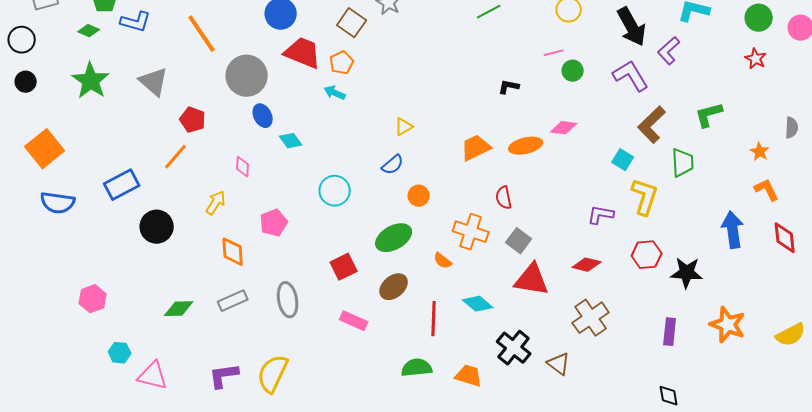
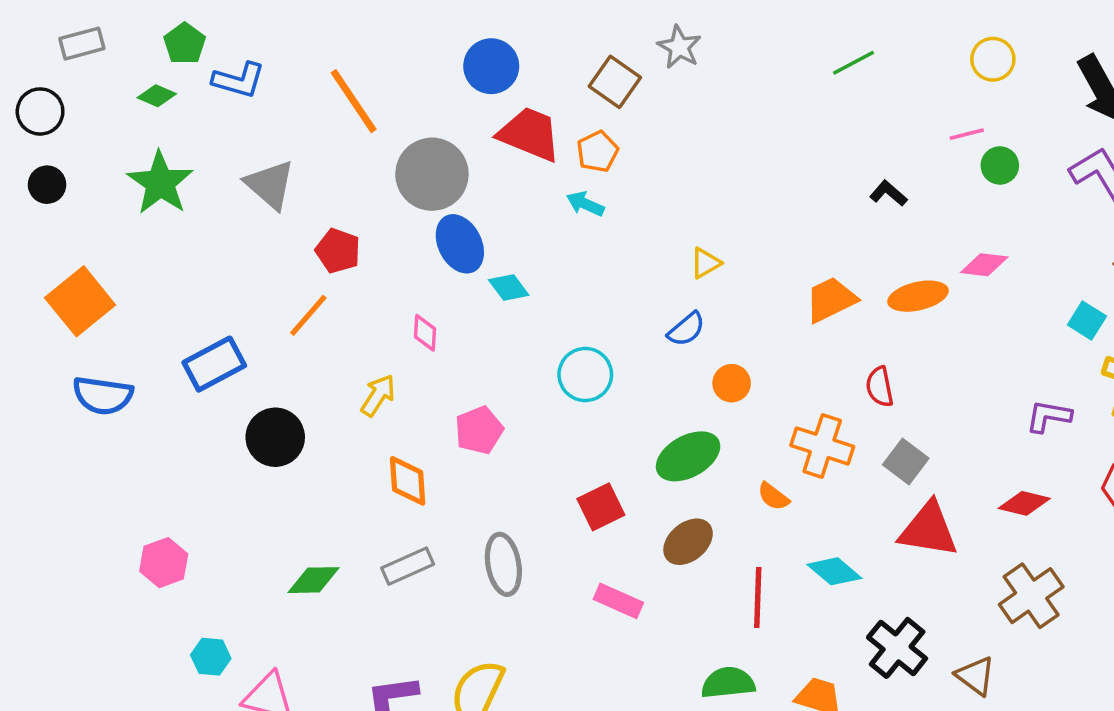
black L-shape: (509, 87) -> (888, 193), turned 30
blue ellipse: (263, 116) -> (460, 244), size x1.4

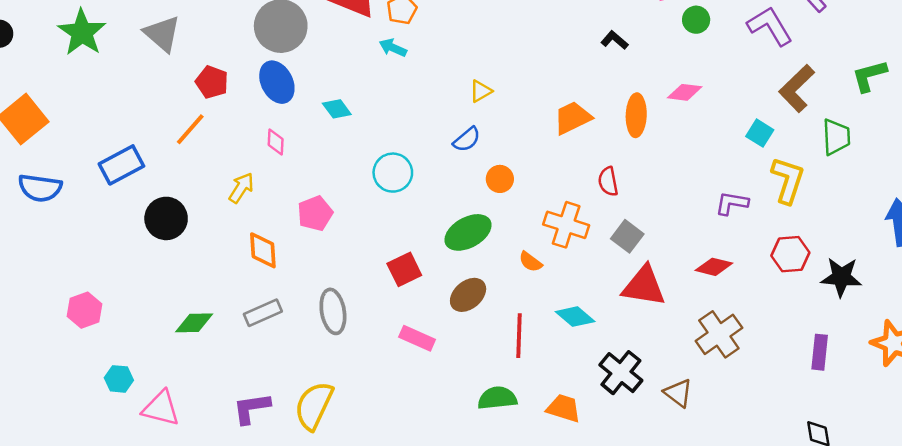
blue ellipse: (460, 244) -> (277, 82), moved
orange ellipse: (918, 296) -> (636, 115), turned -75

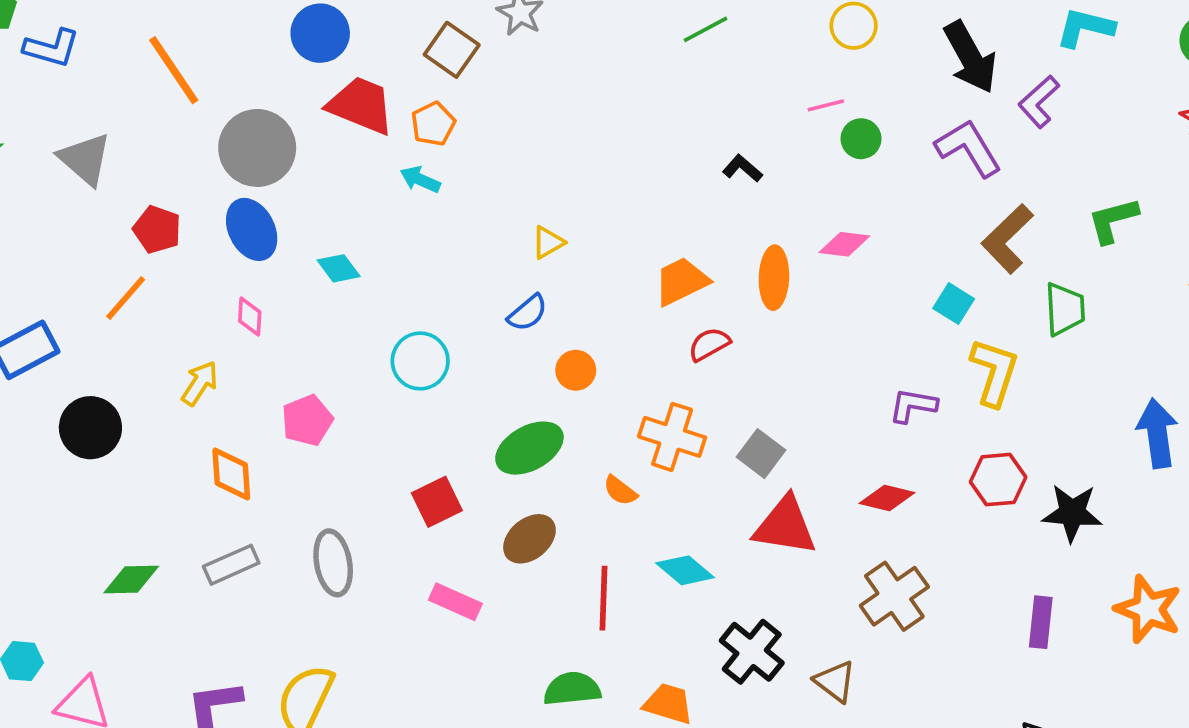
red semicircle: (608, 181) -> (709, 344), moved, turned 72

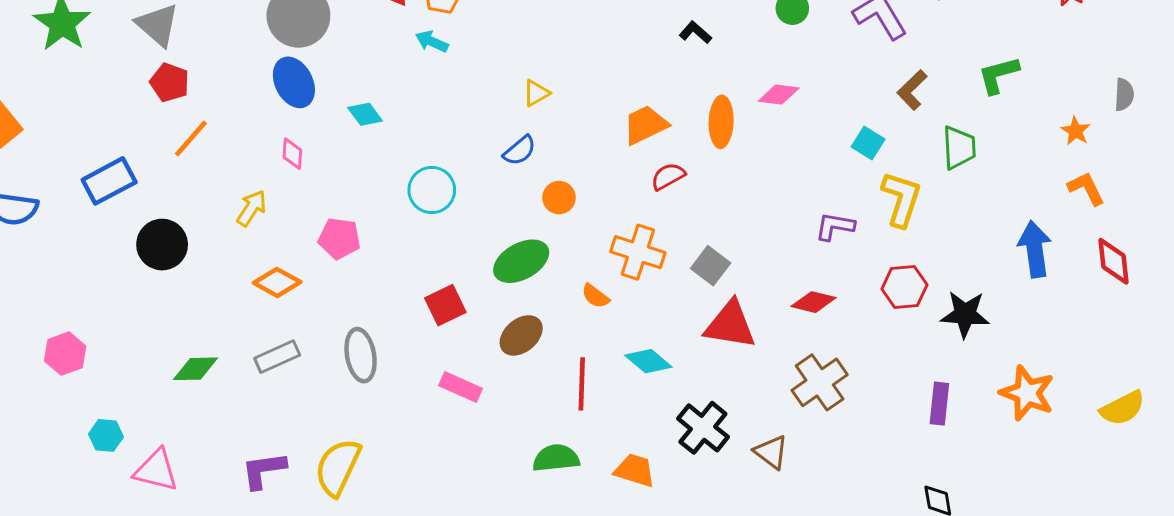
red pentagon: (157, 229) -> (170, 82), moved
brown L-shape: (1007, 239) -> (912, 90), size x0.7
pink pentagon: (307, 420) -> (339, 238), turned 30
orange diamond: (231, 474) -> (277, 282), turned -57

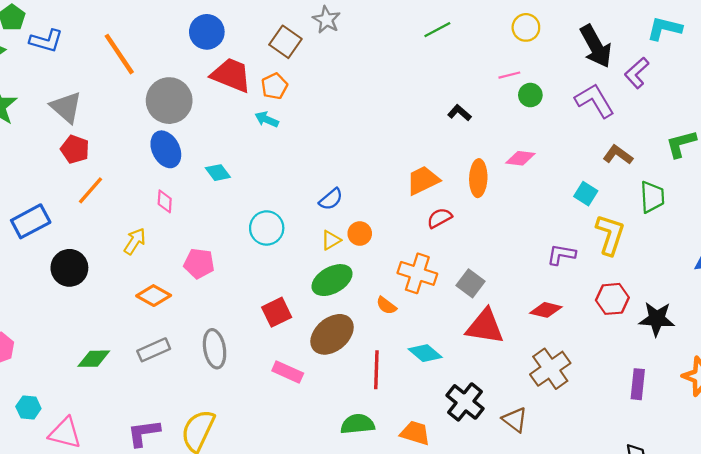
brown L-shape: (912, 90) -> (618, 155), turned 80
yellow triangle: (536, 93) -> (331, 240), moved
brown ellipse: (521, 335) -> (332, 334), size x1.4

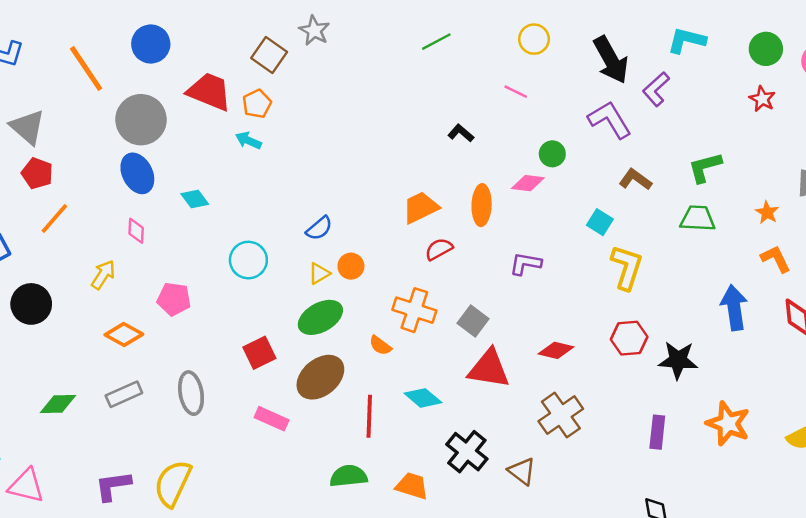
blue circle: (207, 32) -> (151, 44), moved
pink line: (509, 75) -> (516, 92), turned 40
green circle: (530, 95) -> (552, 154), moved
green trapezoid: (652, 197) -> (698, 219), moved, turned -84
purple L-shape: (561, 255) -> (525, 264), moved

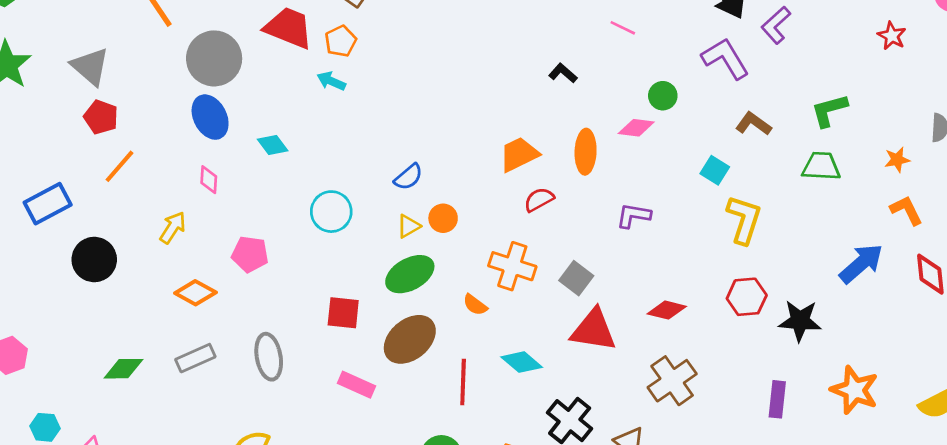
orange star: (767, 212) -> (897, 160), turned 30
blue arrow: (734, 308) -> (861, 263), turned 57
red square: (259, 353) -> (343, 313), turned 32

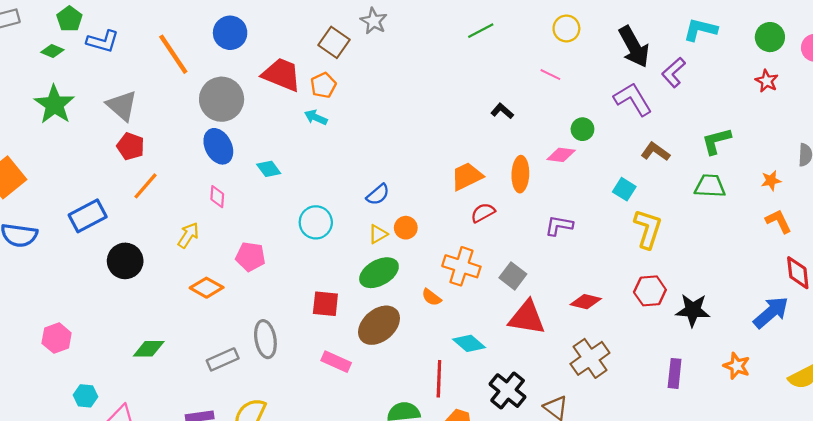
blue arrow: (861, 263) -> (771, 312), moved
gray rectangle: (195, 358) -> (223, 359), moved
red line: (463, 382) -> (439, 379), moved
orange star: (855, 390) -> (737, 366), size x0.7

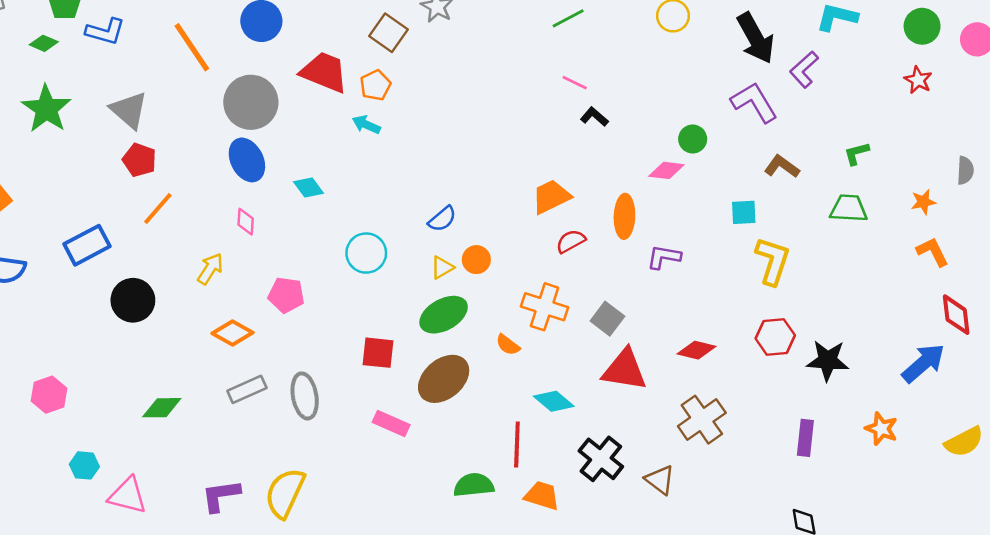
pink line: (550, 75) -> (575, 83), moved
green L-shape: (716, 141) -> (857, 153), size x0.7
orange ellipse: (520, 174) -> (624, 216), moved
cyan square: (624, 189) -> (744, 212), turned -35
gray rectangle: (223, 359) -> (247, 389), moved

